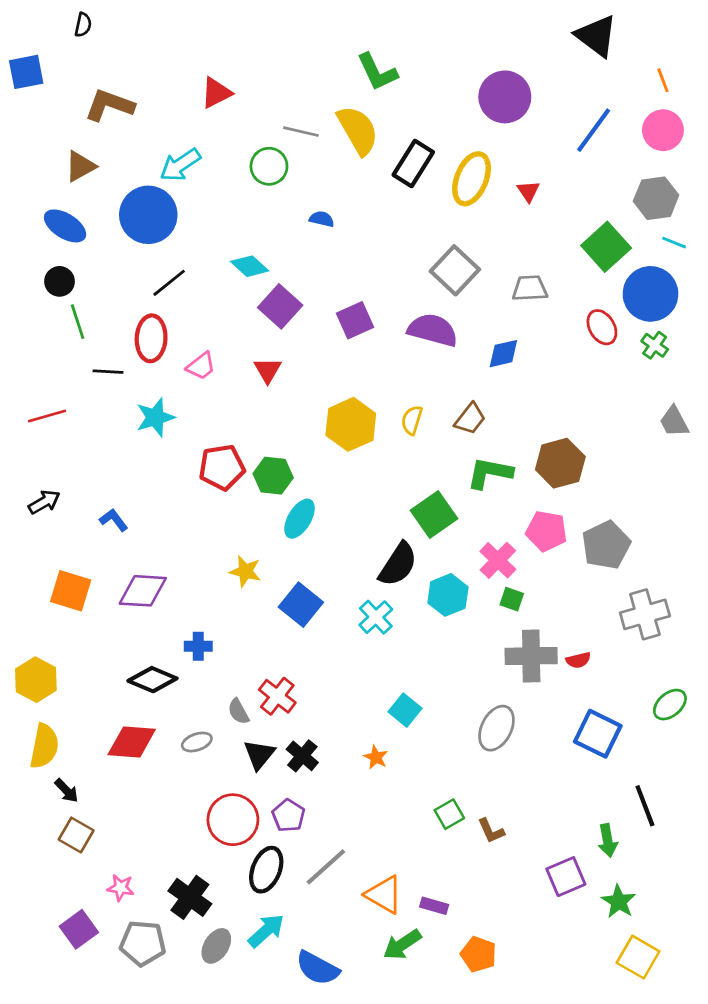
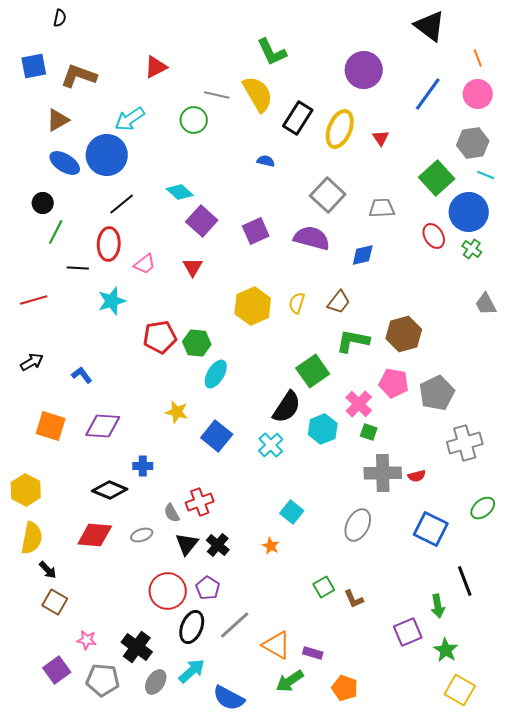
blue square: (26, 72) -> (34, 66), moved
blue semicircle: (322, 219) -> (266, 161), moved
blue ellipse: (65, 226) -> (65, 163), moved
green line: (78, 322) -> (56, 232), turned 45
red cross: (277, 696) -> (200, 502), turned 32

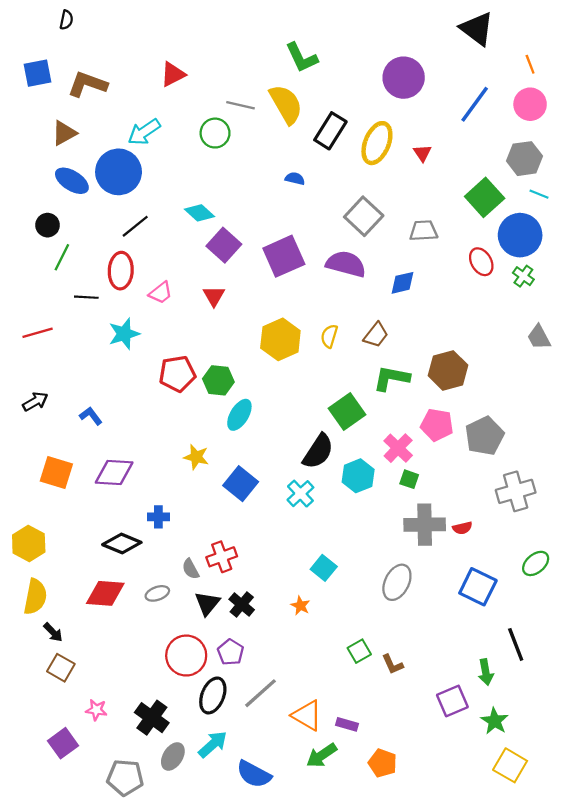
purple square: (256, 231) -> (284, 256), size x1.4
gray pentagon: (103, 680) -> (125, 778), moved

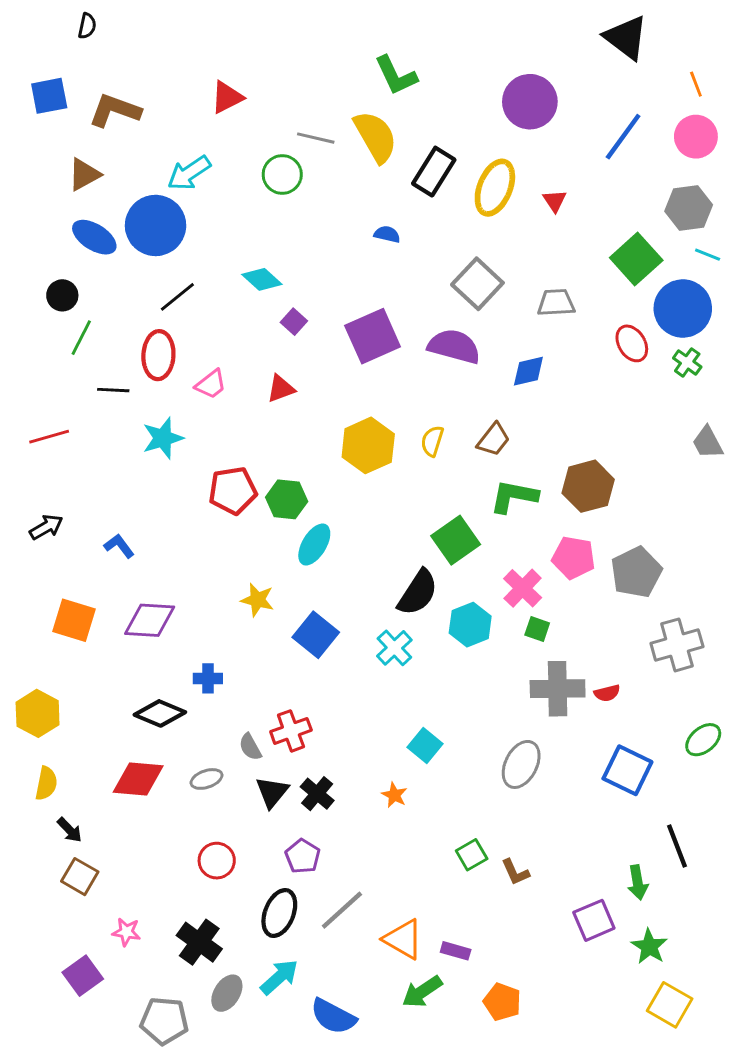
purple square: (224, 245) -> (294, 322), size x0.6
red triangle: (214, 296) -> (281, 389), turned 40
yellow semicircle: (35, 597) -> (46, 783), size x0.7
red circle: (186, 656) -> (217, 861), moved, size x0.7

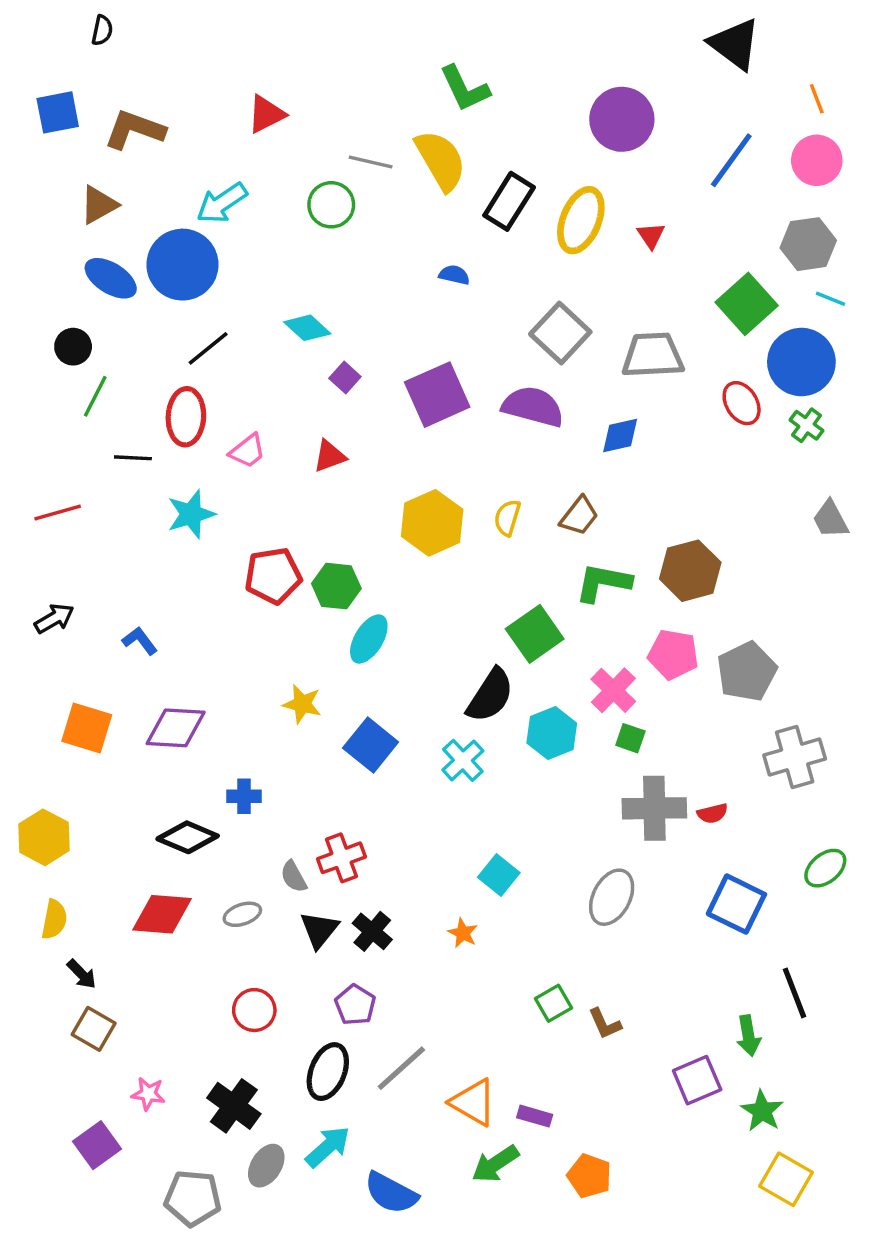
gray trapezoid: (556, 303) -> (653, 355), size x1.4

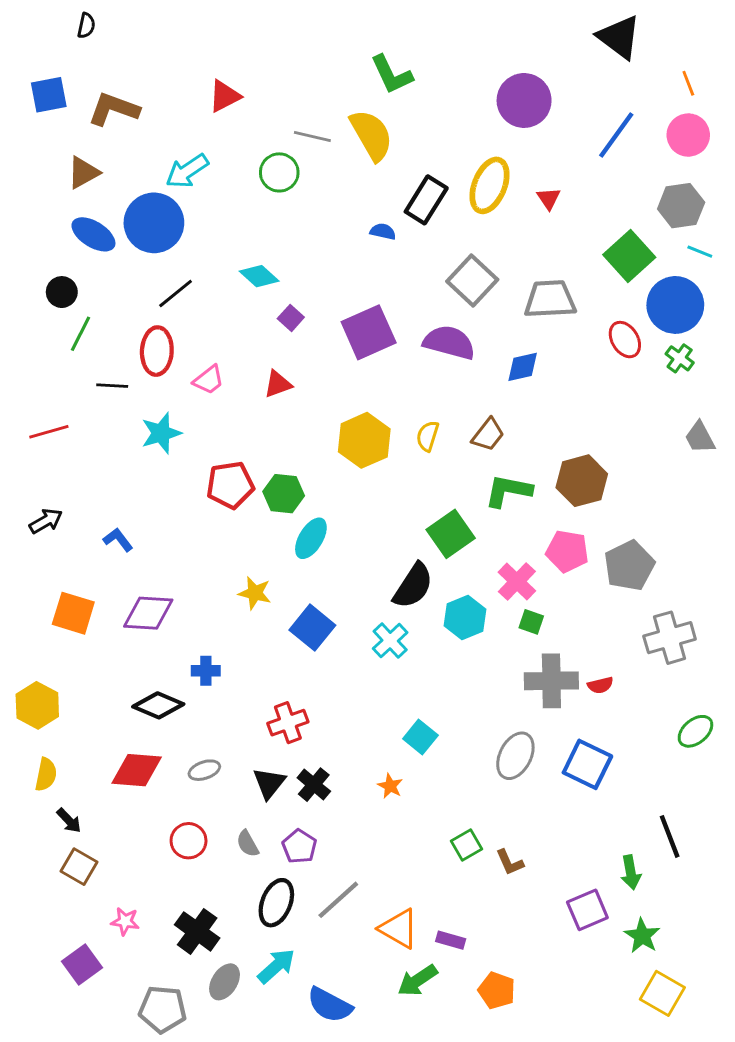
black rectangle: (509, 201) -> (426, 200), moved
gray semicircle: (294, 877) -> (248, 844), moved
blue square: (736, 904) -> (587, 764), moved
red circle: (254, 1010) -> (189, 841), moved

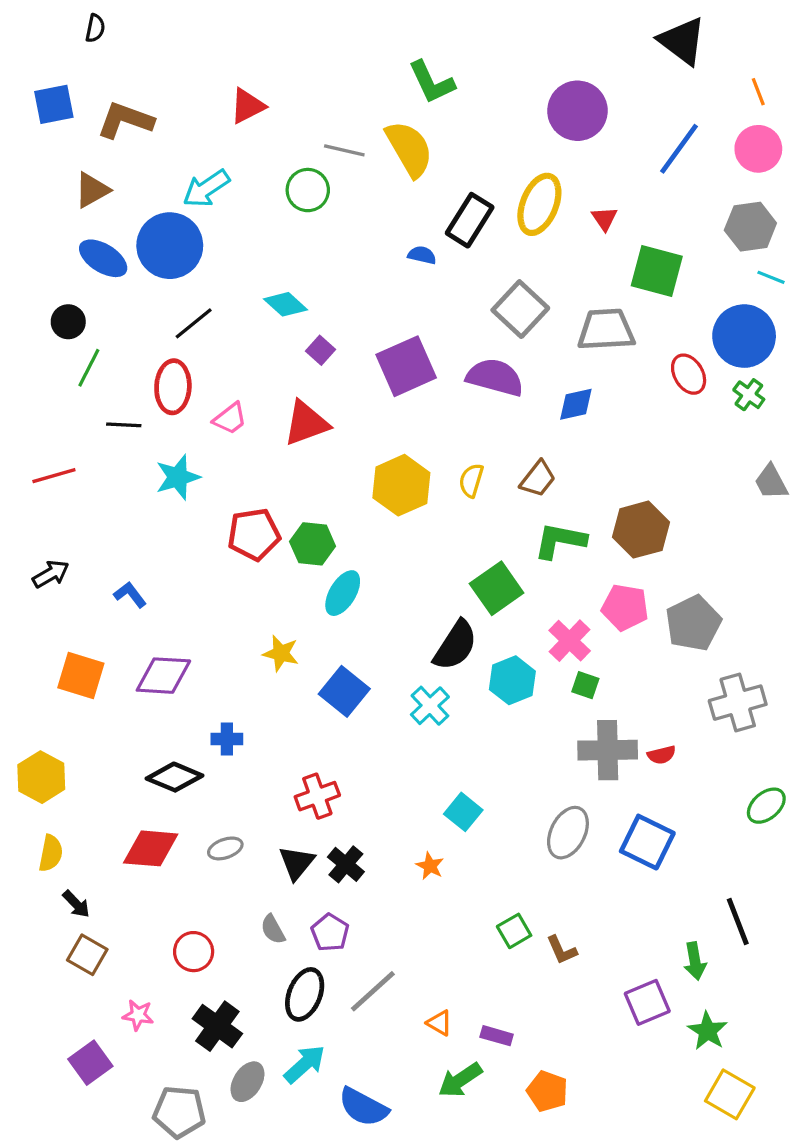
green square: (629, 256) -> (657, 271), moved, turned -33
red triangle: (278, 384) -> (306, 423), size x1.5
red circle: (189, 841) -> (194, 952), moved
orange triangle: (399, 929) -> (439, 1023), size x0.6

